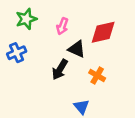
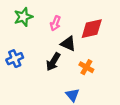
blue cross: (17, 53) -> (15, 59), moved

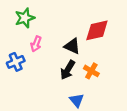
pink arrow: (55, 23) -> (36, 44), moved
black arrow: (53, 62) -> (68, 70), moved

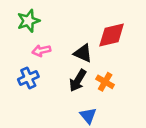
pink arrow: (36, 44) -> (41, 51), turned 56
blue cross: (16, 62) -> (28, 78), moved

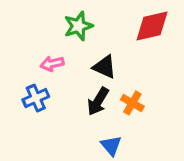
green star: (28, 21) -> (78, 26), moved
red diamond: (112, 35) -> (152, 26), moved

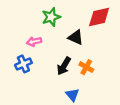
black triangle: (105, 67) -> (76, 37), moved

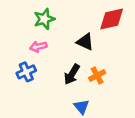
green star: (51, 17) -> (44, 19), moved
orange cross: (86, 67) -> (97, 75), turned 32

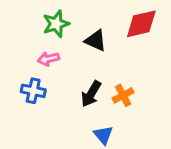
black triangle: (85, 42) -> (96, 41), moved
blue cross: (26, 72) -> (33, 91), turned 36

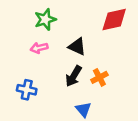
black triangle: (96, 41) -> (77, 47), moved
blue cross: (33, 91) -> (27, 90), moved

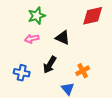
black arrow: (74, 76) -> (50, 65), moved
orange cross: (99, 77) -> (83, 71), moved

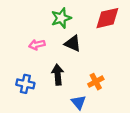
green star: (37, 16) -> (61, 18), moved
black arrow: (50, 65) -> (58, 75), turned 144

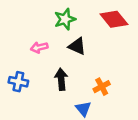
red diamond: (107, 18) -> (114, 19), turned 64
blue cross: (25, 84) -> (18, 82), moved

